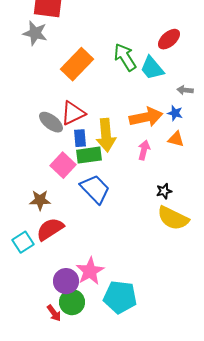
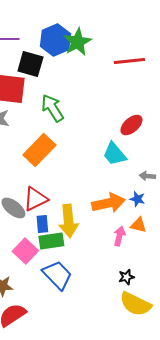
green arrow: (125, 57) -> (52, 108), moved
pink arrow: (144, 150) -> (119, 236), moved

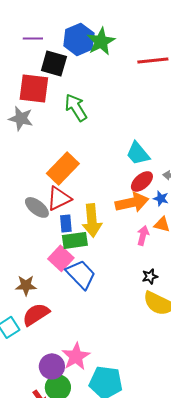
red ellipse: (131, 125) -> (142, 181), moved
orange rectangle: (39, 150) -> (63, 168), moved
pink square: (25, 251) -> (61, 258), moved

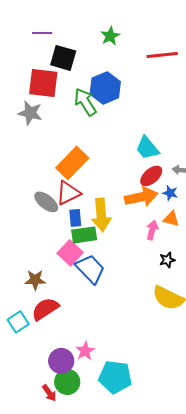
blue hexagon: (79, 39) -> (105, 88), moved
green star: (101, 41) -> (110, 36), size x0.7
black star: (150, 276) -> (167, 260), moved
pink star: (76, 356) -> (85, 351), size x0.7

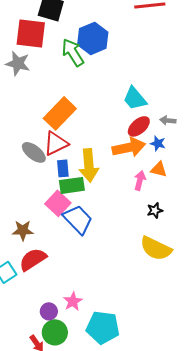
purple circle: (61, 361) -> (49, 311), size x0.7

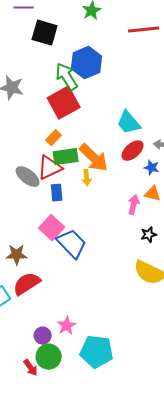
red square: (31, 33) -> (64, 103), moved, turned -36
orange rectangle: (60, 113) -> (54, 138), size x0.5
orange arrow: (129, 147) -> (94, 158), moved, turned 56
yellow arrow: (89, 165) -> (87, 178), moved, size x0.5
green rectangle: (72, 185) -> (66, 157), moved

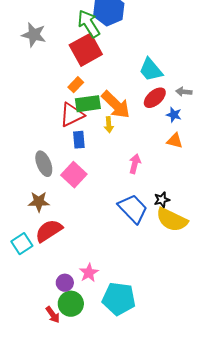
gray ellipse: (28, 177) -> (44, 164), moved, turned 30
pink arrow: (134, 205) -> (135, 164), moved
black star: (149, 235) -> (162, 200), moved
blue trapezoid: (72, 244) -> (133, 209), moved

